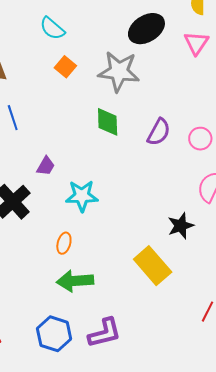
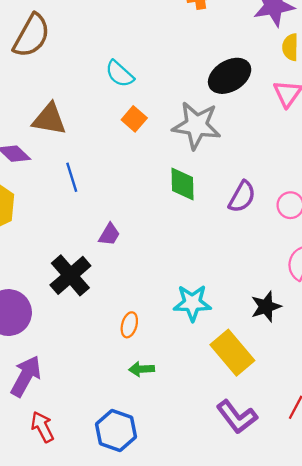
cyan star: (82, 196) -> (192, 303), moved
green arrow: (75, 281) -> (142, 369), size x0.6
purple L-shape: (105, 333) -> (237, 417), moved, turned 66

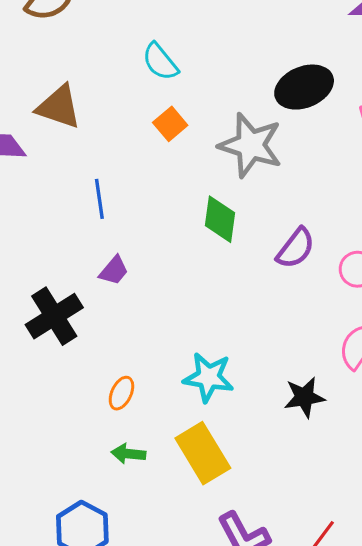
blue line: (72, 177) -> (99, 199), moved
yellow rectangle: (232, 353) -> (203, 453), moved

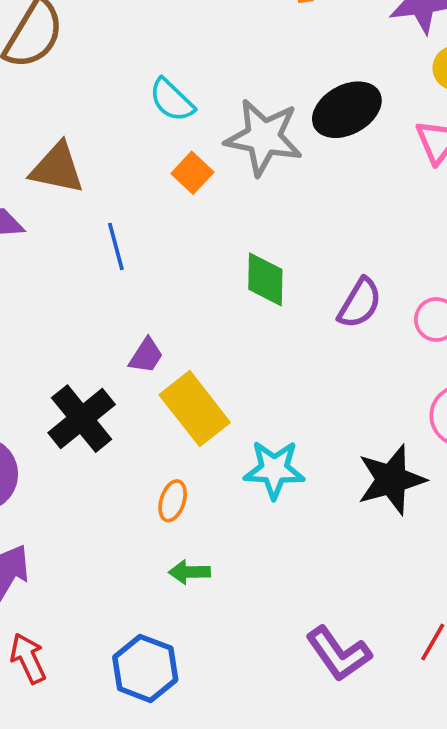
gray star: (251, 145) -> (264, 137), moved
blue line: (99, 199) -> (116, 246), moved
black star: (304, 397) -> (391, 480), size x1.4
yellow rectangle: (203, 453) -> (195, 409), moved

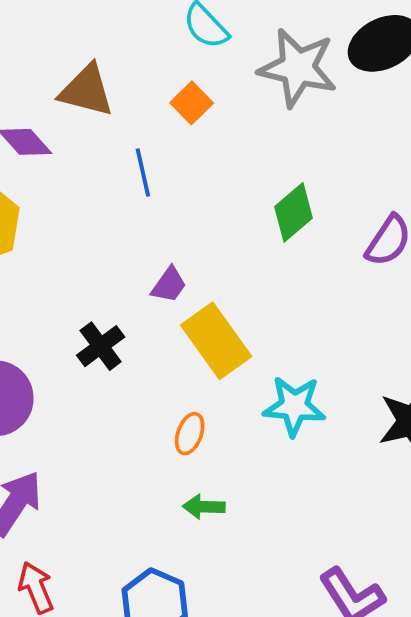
orange square: (192, 173) -> (192, 103), moved
green diamond: (265, 279) -> (294, 212), turned 46
black cross: (82, 419) -> (101, 346), size x0.7

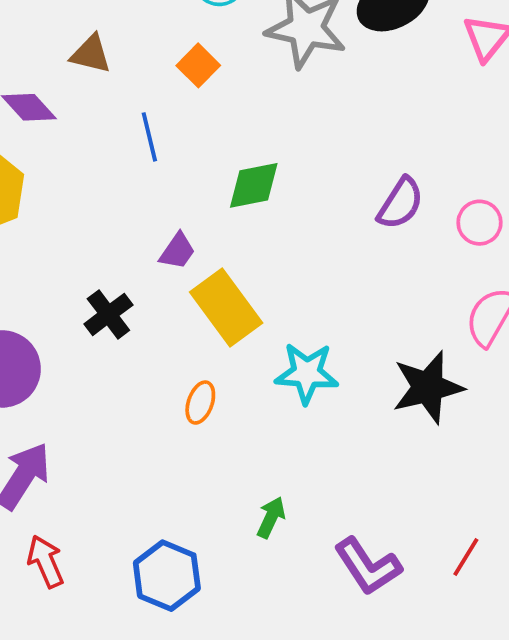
brown triangle: (86, 91) -> (91, 54), size x0.7
green diamond: (294, 212) -> (254, 185), moved, turned 30
green arrow: (204, 507) -> (271, 517), moved, turned 114

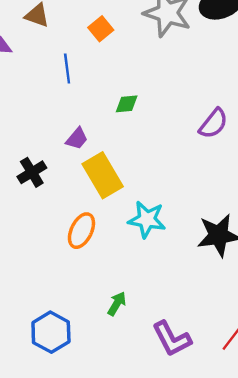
green diamond: (254, 185) -> (127, 104), size x0.7
orange ellipse: (200, 403) -> (81, 231), size x1.4

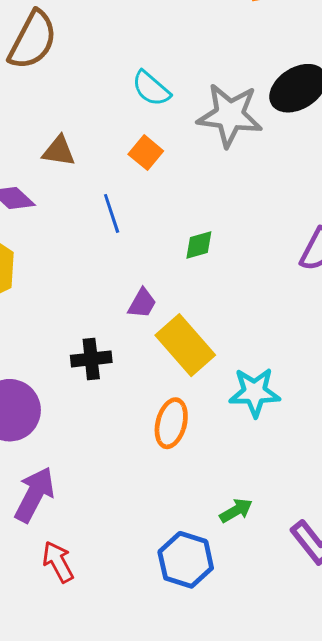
black cross: (32, 172) -> (91, 359), turned 36
green arrow: (117, 304) -> (236, 511), turned 40
blue hexagon: (51, 332) -> (186, 560), moved

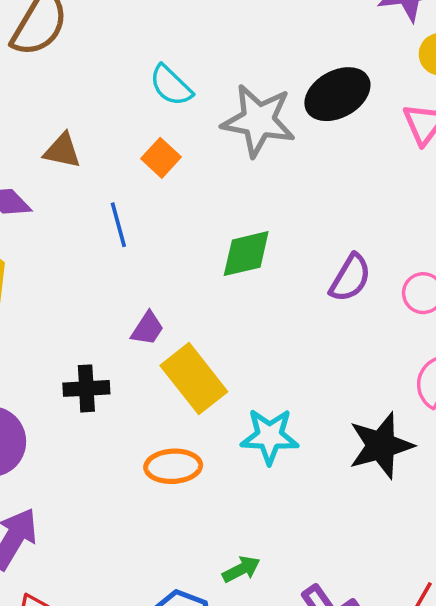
green diamond: (199, 245) -> (246, 254), moved, size x1.5
orange ellipse: (171, 423) -> (173, 466), turned 69

